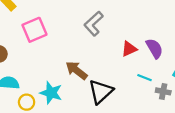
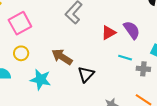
black triangle: (101, 92) -> (86, 74), size x0.7
yellow circle: (27, 102) -> (21, 53), moved

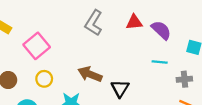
red triangle: (109, 33) -> (134, 22), moved, turned 35
gray cross: (143, 69) -> (184, 79), moved

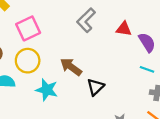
cyan line: (160, 62) -> (147, 69), moved
yellow circle: (44, 79) -> (28, 61), size x1.5

